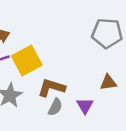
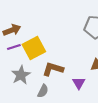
gray semicircle: (55, 107) -> (43, 91), moved

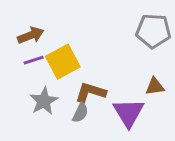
purple triangle: (79, 83) -> (129, 113), size x1.6
gray semicircle: (43, 91) -> (80, 113), moved

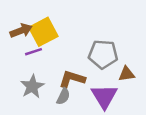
gray pentagon: (153, 31) -> (103, 54), moved
purple line: (34, 60) -> (33, 52), moved
yellow square: (63, 62) -> (43, 32), moved

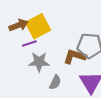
brown L-shape: (72, 79) -> (75, 56), moved
gray star: (32, 86) -> (39, 62), moved, turned 30

